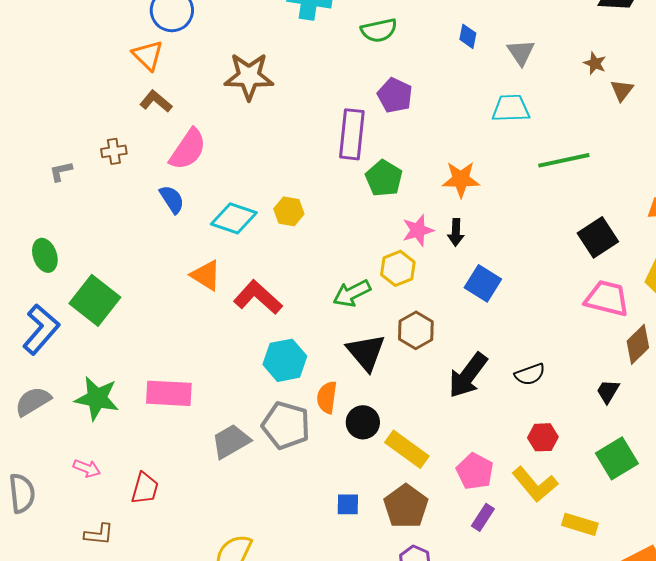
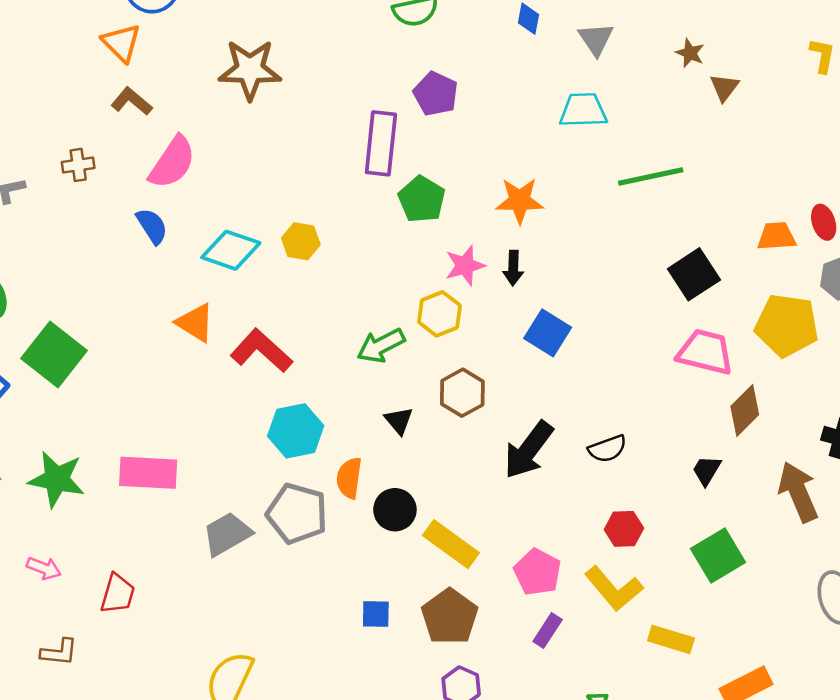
black triangle: (366, 352) -> (399, 421), size x0.6

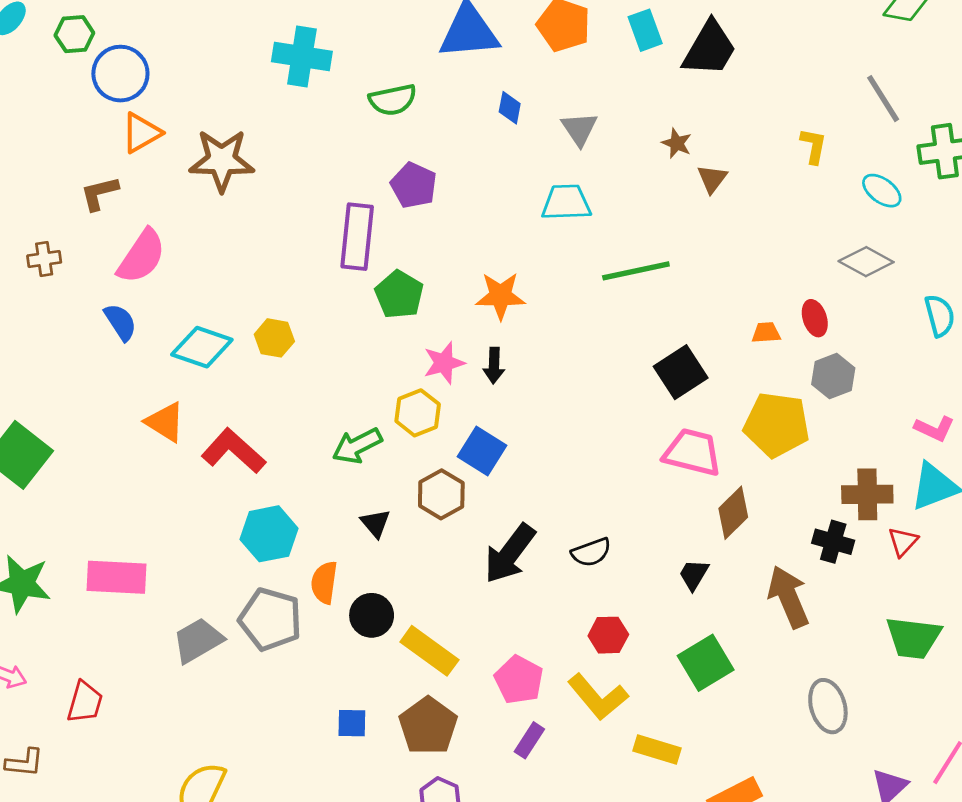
orange triangle: (121, 43) -> (141, 133), moved, turned 45
brown L-shape: (132, 101) -> (99, 193), turned -54
orange trapezoid: (777, 236) -> (766, 333), size x0.7
blue square: (548, 333) -> (482, 451), moved

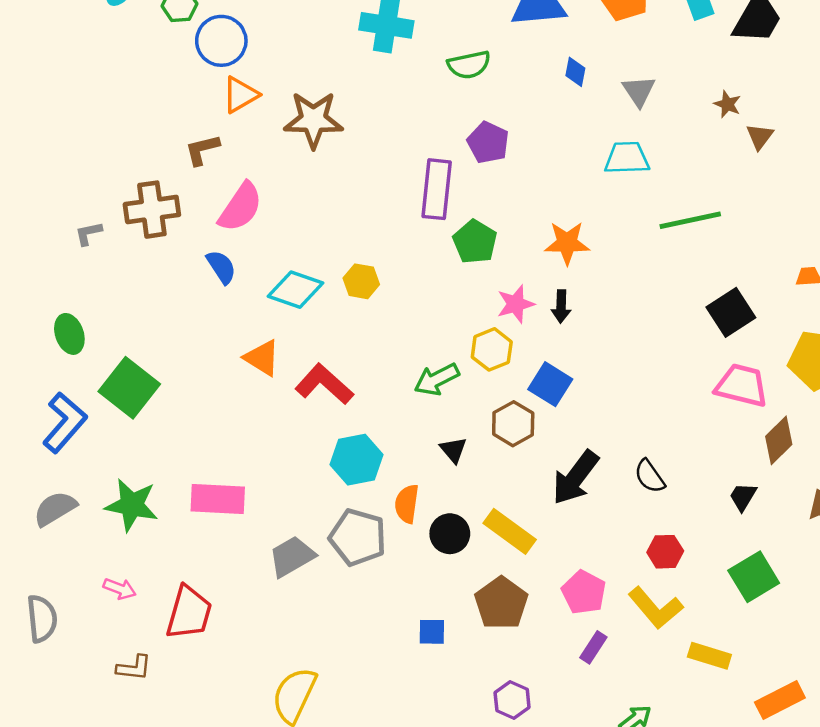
brown cross: (44, 259) -> (152, 210), size x1.8
black semicircle: (591, 552) -> (650, 476), turned 75
yellow rectangle: (429, 651) -> (510, 531), moved
red trapezoid: (85, 702) -> (189, 613), size x1.4
brown pentagon: (428, 726) -> (501, 603), moved

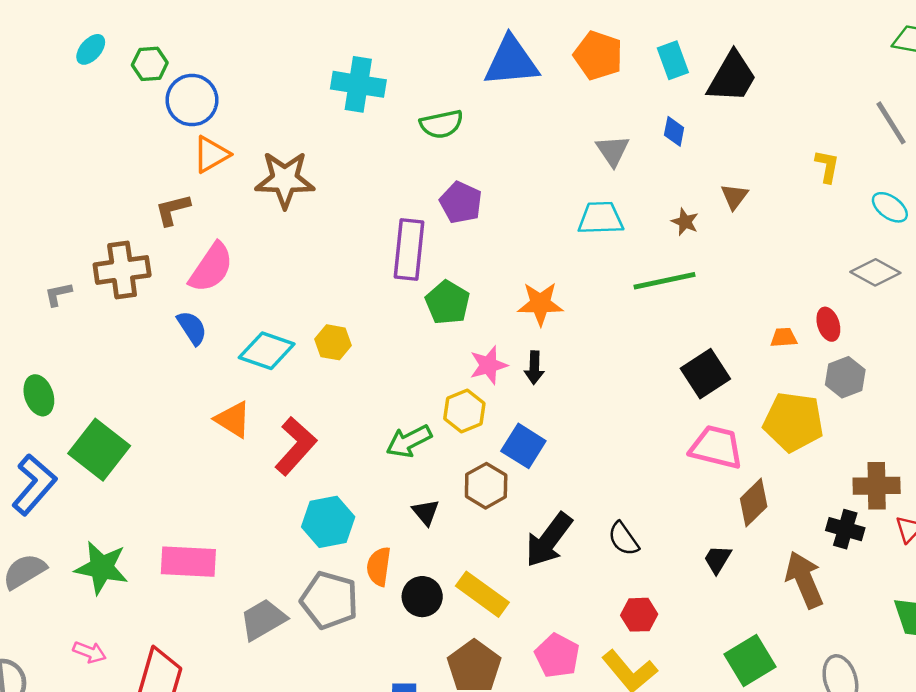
blue diamond: (575, 72) -> (674, 131), moved
brown star: (727, 104) -> (685, 222), moved
red L-shape: (324, 384) -> (296, 446), turned 90
green square: (754, 577) -> (750, 660), moved

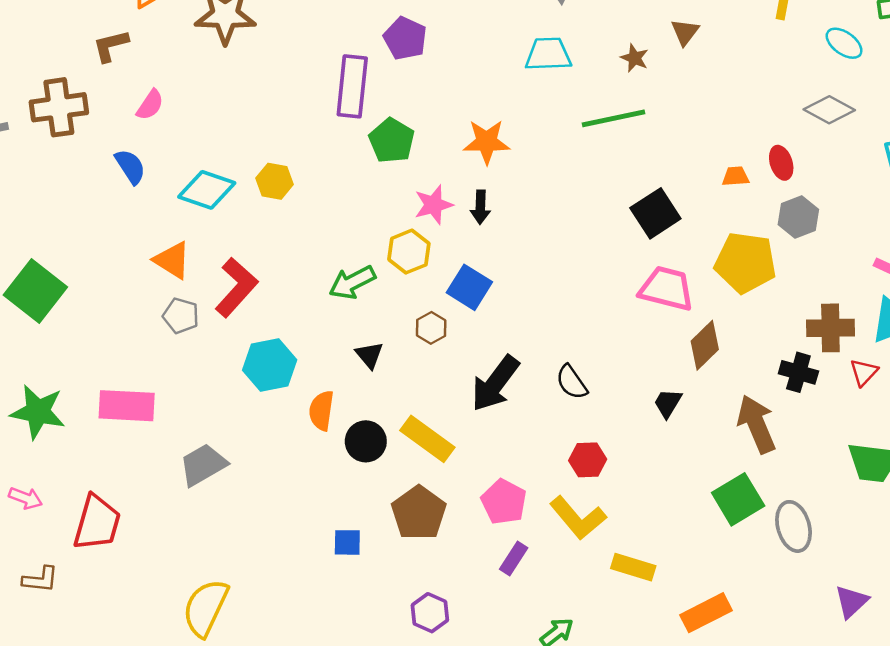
pink semicircle: (211, 268) -> (150, 105), size x0.6
brown hexagon: (486, 486) -> (431, 328), size x0.7
gray pentagon: (329, 600) -> (181, 316), moved, size x0.6
green square: (750, 660) -> (738, 499), moved

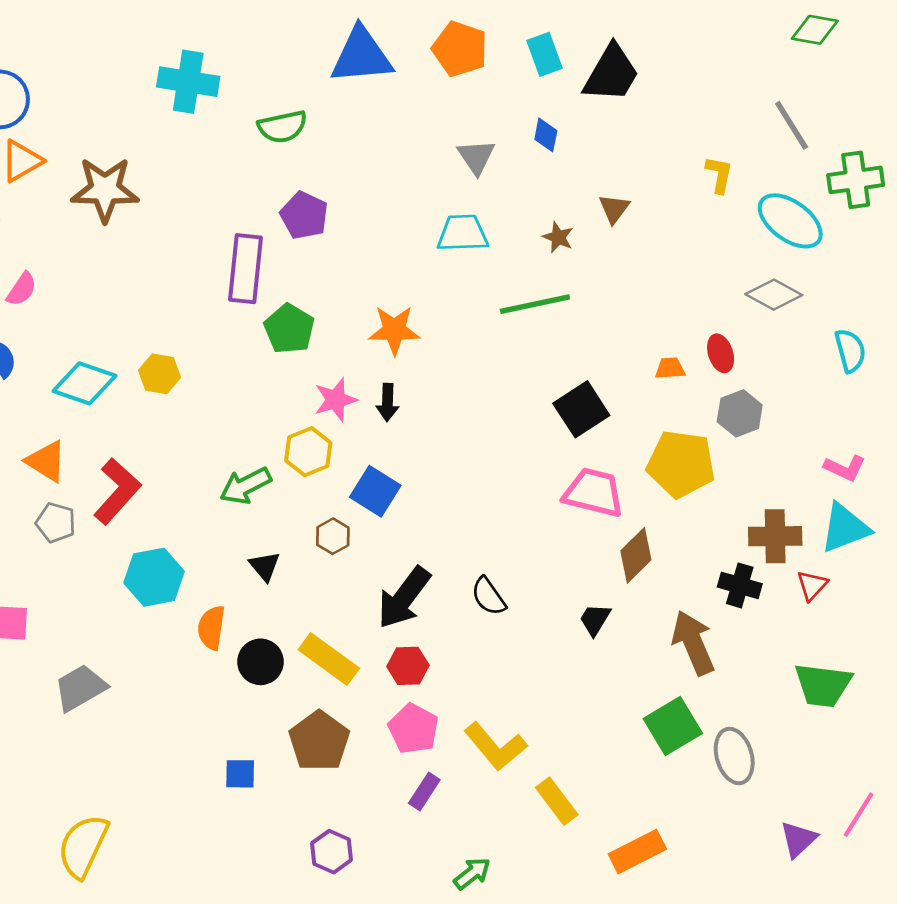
cyan ellipse: (844, 43) -> (790, 221), size x1.6
red hexagon: (588, 460) -> (408, 666), moved
yellow rectangle: (633, 567) -> (557, 801), turned 36

